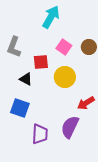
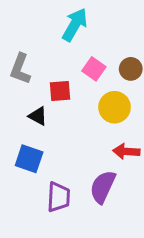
yellow circle: (65, 77) -> (115, 107), moved
red arrow: (86, 103) -> (126, 151), turned 36

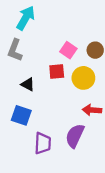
cyan arrow: (75, 25) -> (26, 18), moved
red square: (60, 91) -> (57, 72), moved

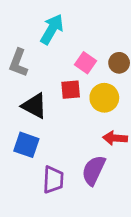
cyan arrow: (26, 18) -> (52, 29), moved
black triangle: (28, 84) -> (34, 106), size x1.5

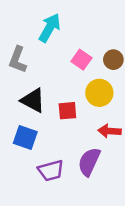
red square: (71, 90) -> (67, 111), moved
purple trapezoid: (53, 180) -> (51, 171), turned 72

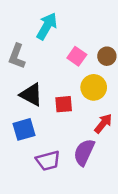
red arrow: (110, 131) -> (103, 123), turned 125
blue square: (25, 137) -> (24, 129), turned -35

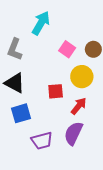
black triangle: (31, 95) -> (15, 83), moved
red arrow: (103, 123) -> (79, 106), moved

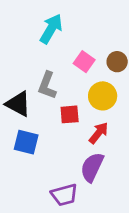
gray L-shape: (15, 49) -> (47, 85), moved
blue square: (21, 113) -> (26, 142), turned 30
purple trapezoid: (42, 141) -> (64, 195), moved

